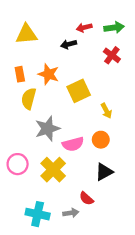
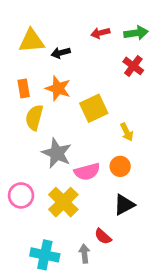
black arrow: (69, 44) -> (61, 53), moved
gray star: (48, 129) -> (57, 153), turned -30
gray arrow: (71, 213) -> (84, 254), turned -88

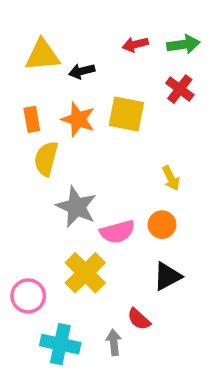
yellow square: (94, 108) -> (126, 114), moved, turned 36
pink circle: (21, 195) -> (28, 296), moved

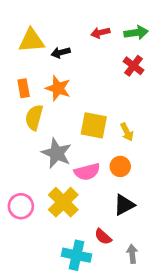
yellow square: (126, 114) -> (94, 125), moved
pink circle: (28, 296) -> (21, 206), moved
gray arrow: (114, 342) -> (132, 254), moved
cyan cross: (60, 344) -> (77, 255), moved

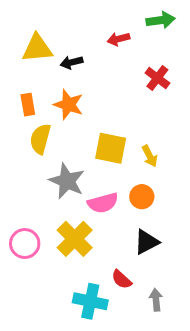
green arrow: (136, 33) -> (161, 20), moved

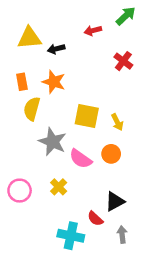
green arrow: (161, 20) -> (126, 16), turned -35
pink semicircle: (103, 203) -> (81, 159), turned 50
yellow cross: (75, 239) -> (59, 187), size x0.6
black triangle: (147, 242) -> (115, 202), moved

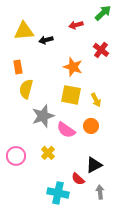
orange star: (54, 82) -> (73, 67), moved
gray star: (53, 142) -> (43, 116), turned 30

